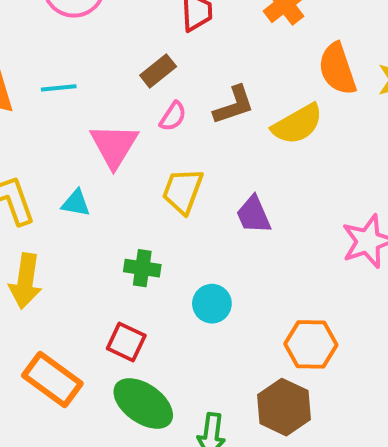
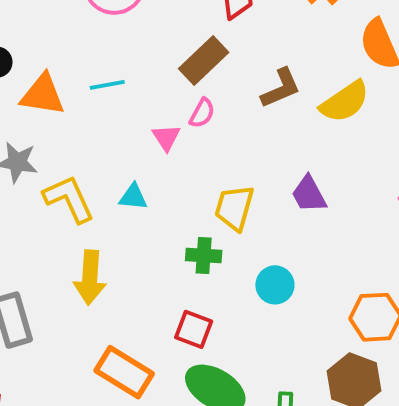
brown rectangle: (158, 71) -> (204, 60), size x1.4
pink semicircle: (173, 116) -> (202, 113), moved
pink triangle: (114, 146) -> (166, 137), size x0.6
yellow trapezoid: (183, 191) -> (234, 208), moved

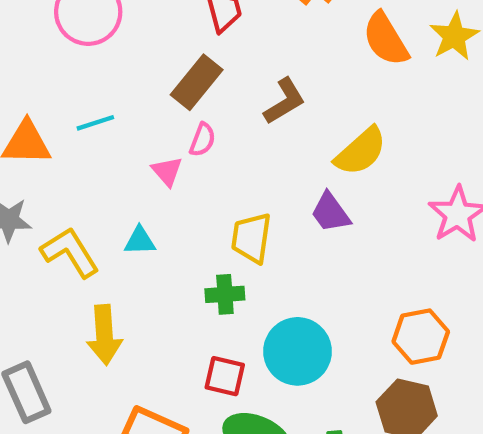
yellow semicircle: (345, 102) -> (361, 151), moved
cyan circle: (275, 285) -> (298, 351), moved, size x1.6

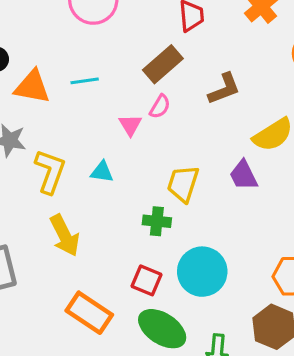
yellow L-shape: (70, 252) -> (50, 171), turned 42
yellow arrow: (104, 335) -> (65, 235), turned -33

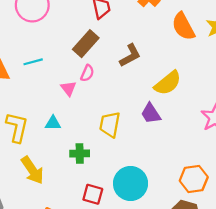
green cross: (157, 221) -> (80, 153), moved

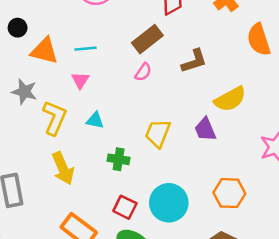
pink triangle: (68, 88) -> (80, 80), moved
orange hexagon: (194, 179) -> (229, 193), moved

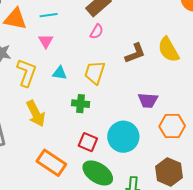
brown L-shape: (194, 61) -> (135, 53), moved
yellow semicircle: (230, 99) -> (169, 50), turned 92
purple trapezoid: (205, 129) -> (148, 100), moved, turned -60
yellow trapezoid: (158, 133) -> (95, 73), moved

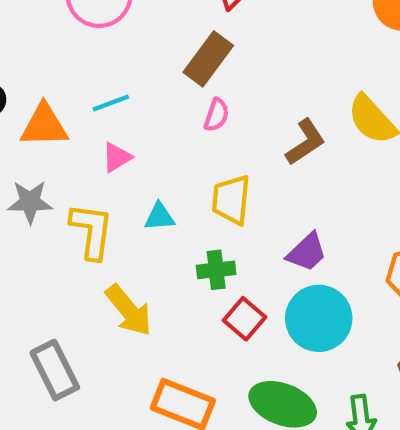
pink triangle: (46, 41) -> (117, 157), turned 42
purple trapezoid: (148, 100) -> (307, 252), moved, turned -35
red square: (88, 142) -> (245, 319), moved, turned 30

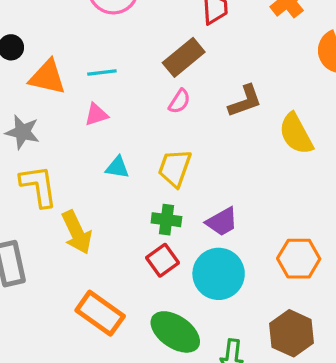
brown L-shape: (305, 142) -> (245, 101), moved
yellow L-shape: (92, 231) -> (39, 186), moved, turned -30
green cross: (216, 270) -> (166, 220), moved

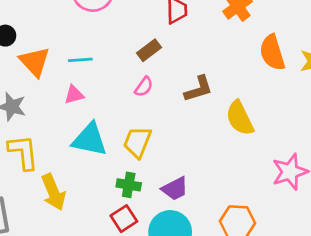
brown rectangle: (184, 57) -> (149, 50), size x0.7
orange triangle: (47, 77) -> (35, 62), turned 32
cyan triangle: (117, 167) -> (90, 140), size x1.8

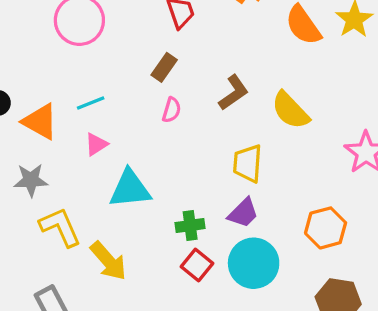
yellow trapezoid: (137, 142) -> (248, 163), moved

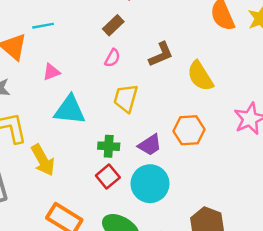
cyan line: (91, 103) -> (43, 26), moved
yellow trapezoid: (248, 163) -> (126, 98), moved
orange hexagon: (326, 228) -> (189, 130), moved

